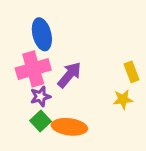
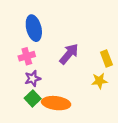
pink cross: (33, 69) -> (27, 56), size x0.6
purple arrow: (69, 75) -> (69, 54), moved

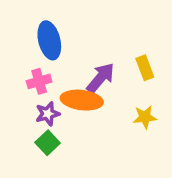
yellow rectangle: (106, 59) -> (145, 68), moved
orange ellipse: (56, 103) -> (82, 100), moved

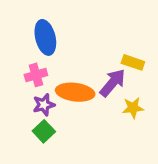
yellow rectangle: (145, 68) -> (133, 62), turned -50
purple arrow: (100, 78) -> (113, 83), moved

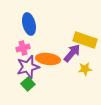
yellow rectangle: (133, 62) -> (85, 40), size x1.6
purple star: (44, 105) -> (28, 67), size x1.6

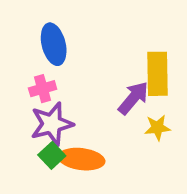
yellow rectangle: (85, 40) -> (157, 74), turned 70
orange ellipse: (48, 59) -> (81, 159), moved

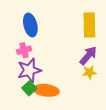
yellow rectangle: (157, 74) -> (89, 25), moved
purple arrow: (133, 98) -> (88, 56), moved

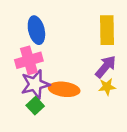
pink cross: (24, 50) -> (29, 60), size x1.5
orange ellipse: (46, 90) -> (64, 89), moved

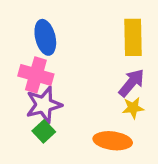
pink cross: (29, 60) -> (36, 75), turned 32
orange ellipse: (64, 89) -> (113, 141), moved

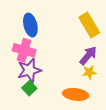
yellow rectangle: (133, 37) -> (89, 25), turned -30

